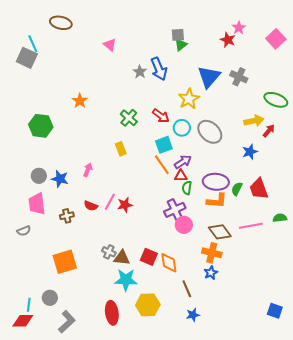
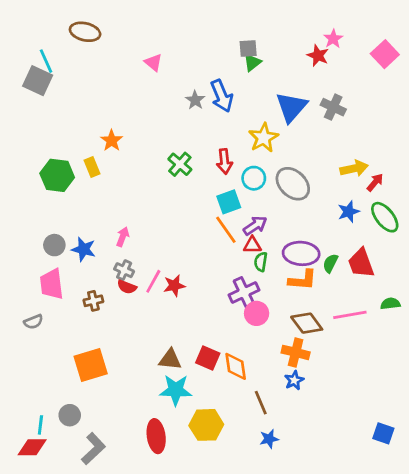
green ellipse: (276, 100) -> (385, 217), moved, turned 30
red arrow: (161, 116) -> (224, 161), turned 48
yellow rectangle: (121, 149) -> (92, 167), moved
gray cross: (109, 252) -> (124, 270), moved

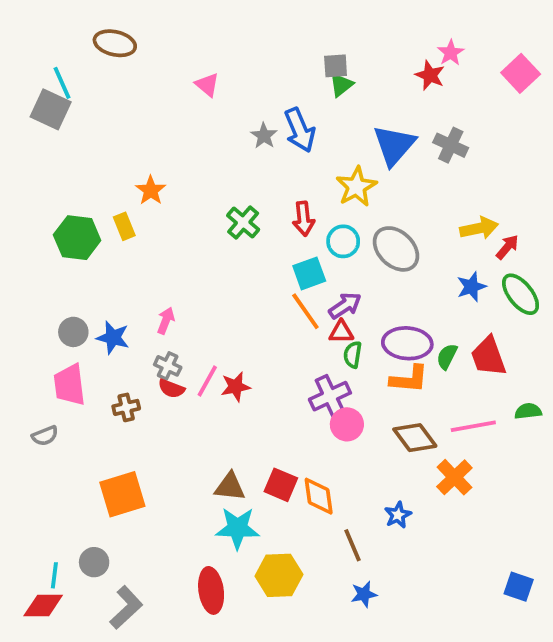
orange cross: (296, 352) -> (454, 477), moved, turned 32

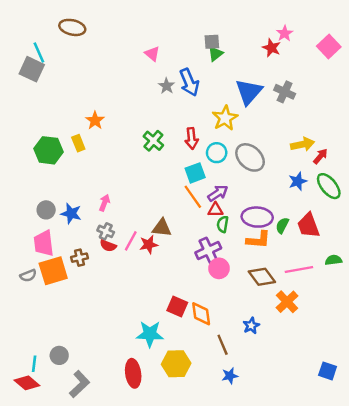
pink triangle: (207, 85) -> (152, 54), moved
brown triangle: (230, 487) -> (162, 228), moved
orange square: (122, 494) -> (53, 271), moved
red diamond: (43, 606) -> (27, 383), turned 40

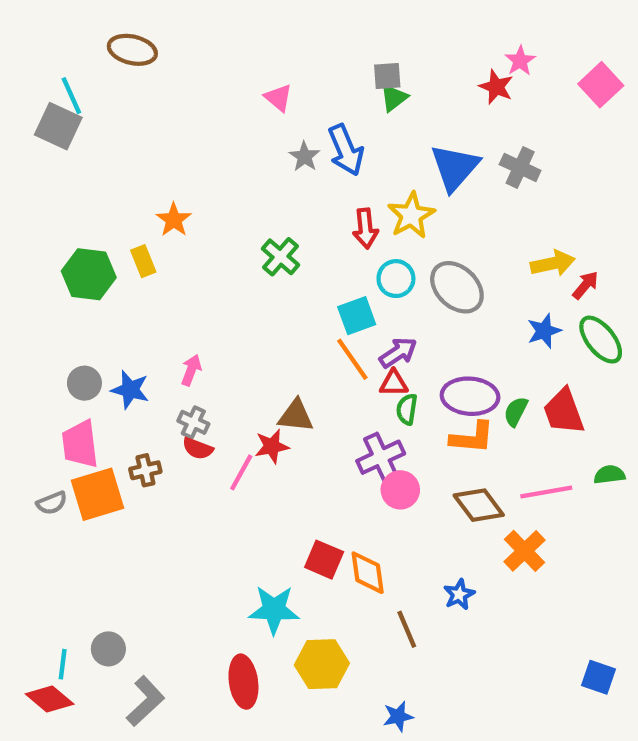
red arrow: (192, 138) -> (365, 228), moved
pink line: (131, 241) -> (241, 472), moved
blue star: (230, 376) -> (398, 716), moved

